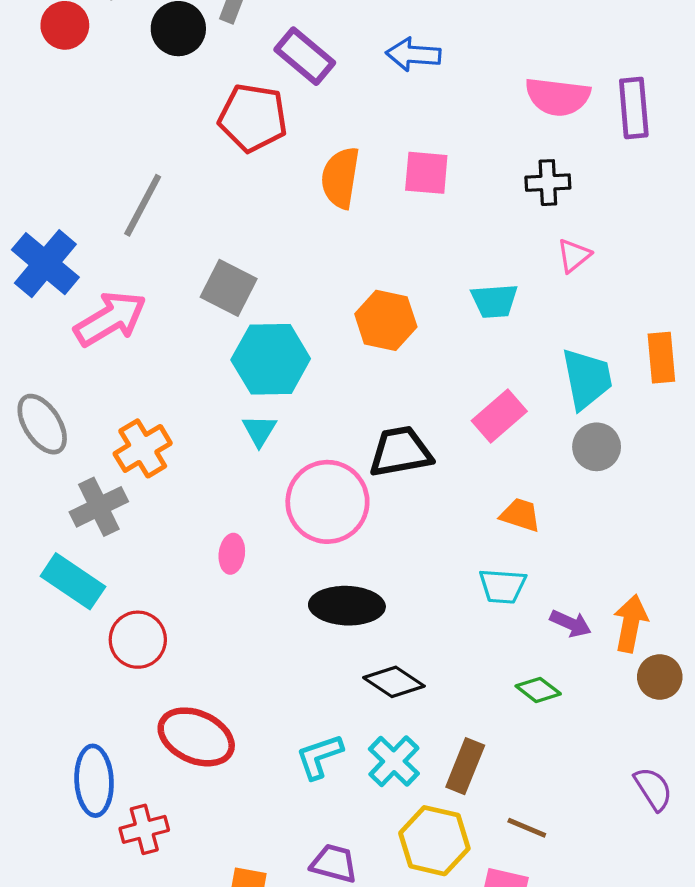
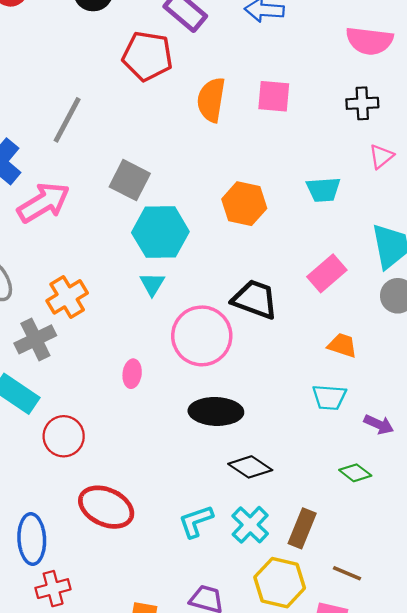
black trapezoid: (400, 452) -> (255, 299), turned 30
red cross: (144, 829) -> (53, 589), moved

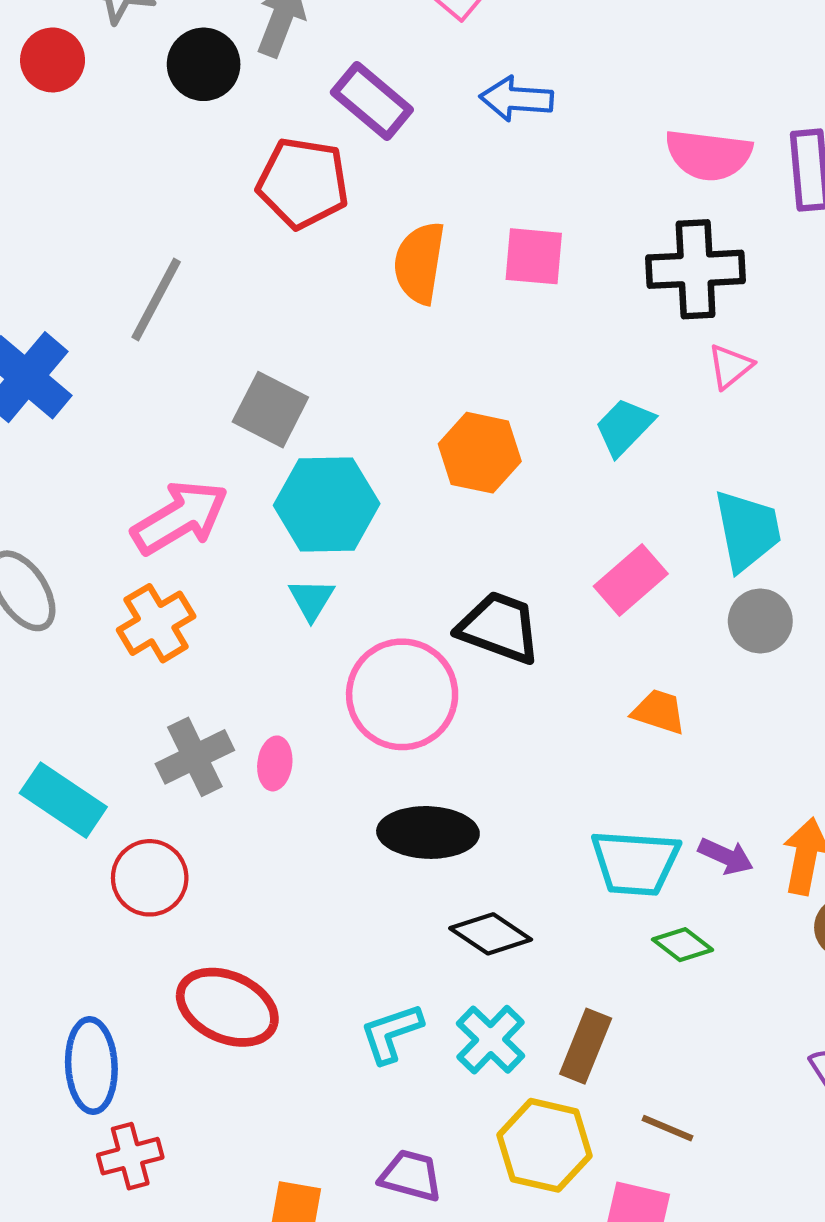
black cross: (362, 103) -> (696, 269), size x1.6
cyan trapezoid: (323, 190) -> (624, 427), turned 138
pink arrow: (44, 203) -> (180, 517), moved
gray cross: (35, 339) -> (195, 757), moved
cyan trapezoid: (329, 397) -> (635, 863), moved, size x1.4

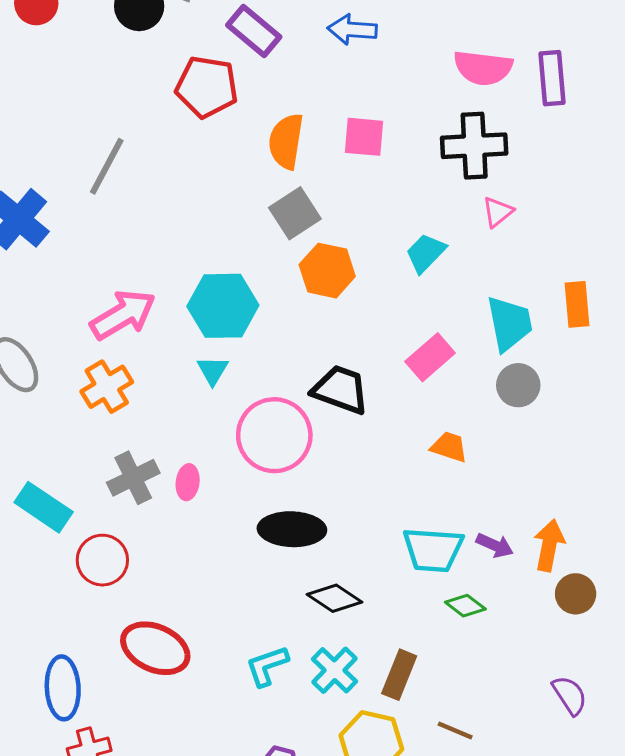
gray square: (270, 410) -> (295, 213), moved, turned 30

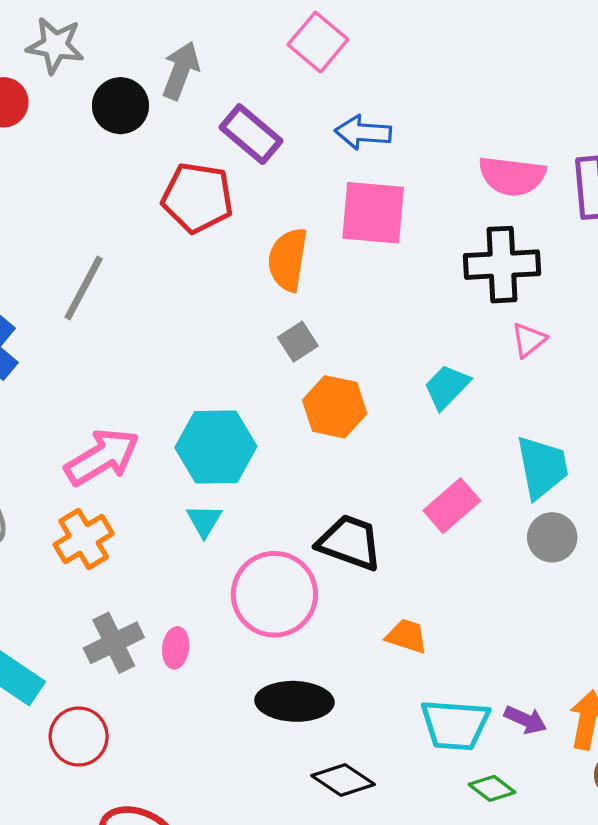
pink square: (364, 137) -> (373, 213), moved, size x1.4
gray square: (295, 213) -> (298, 342), size x0.7
orange trapezoid: (449, 447) -> (407, 636), moved

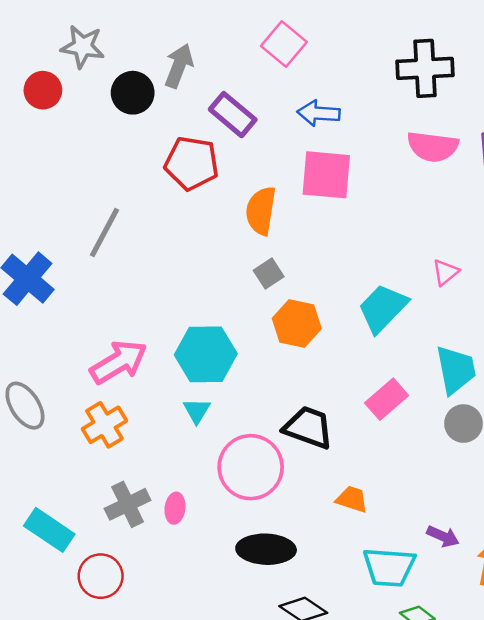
black cross: (502, 265) -> (425, 68), moved
cyan trapezoid: (447, 387) -> (383, 308), size x1.4
purple arrow: (525, 720) -> (443, 536), moved

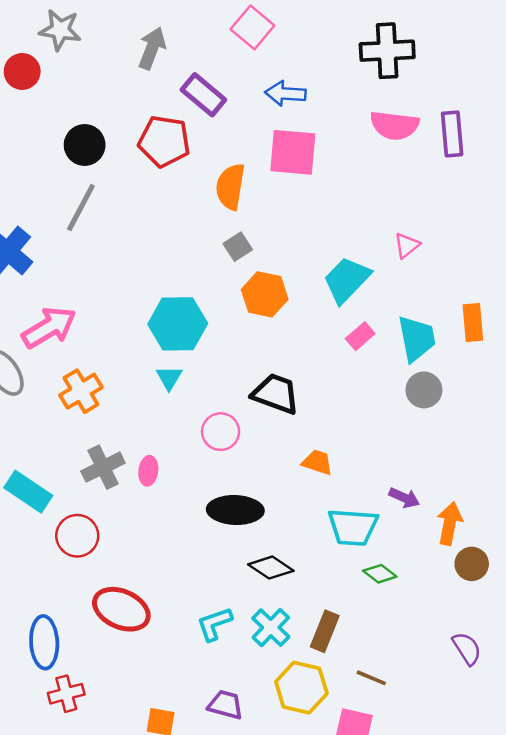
black circle: (133, 93) -> (85, 145), moved
pink arrow: (119, 362) -> (49, 327), moved
pink rectangle: (387, 399) -> (360, 336), moved, size x0.7
pink circle: (251, 467) -> (221, 432), size x0.6

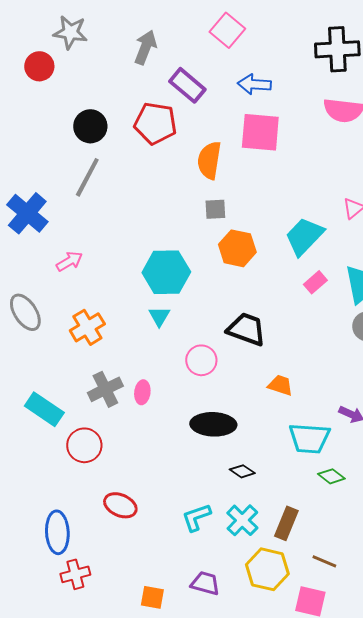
gray square: (238, 247) -> (215, 209), turned 30
pink arrow: (49, 327) -> (69, 261), moved, size x0.6
black diamond: (271, 568) -> (242, 471), size x0.7
red ellipse: (121, 609) -> (120, 505), size x0.7

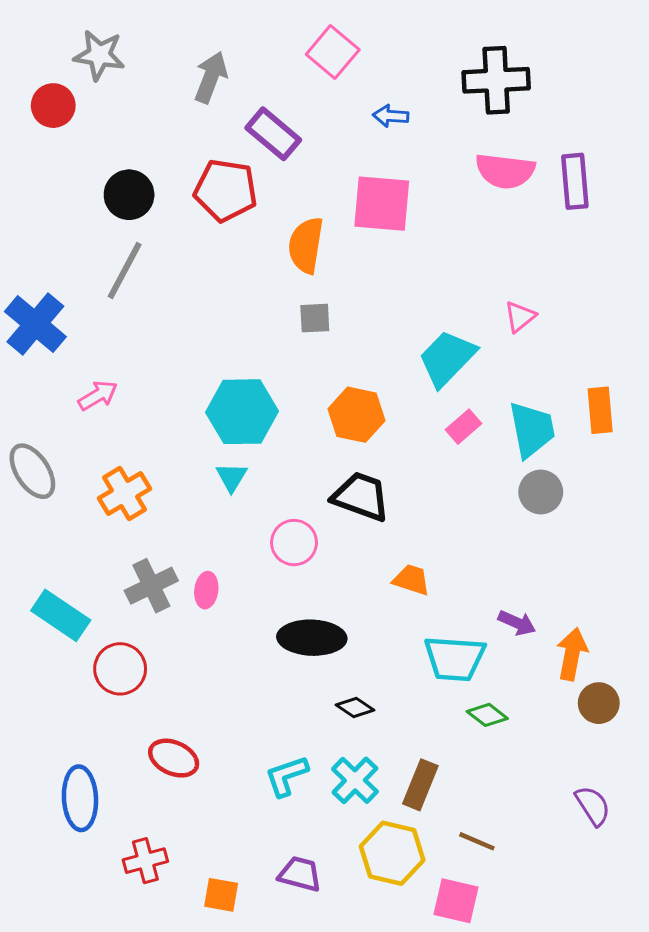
blue arrow: (254, 84) -> (391, 116), moved, size x0.7
orange hexagon: (237, 248) -> (356, 415), moved
red cross: (75, 574) -> (145, 861), moved

